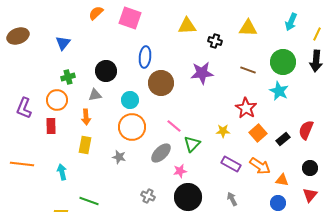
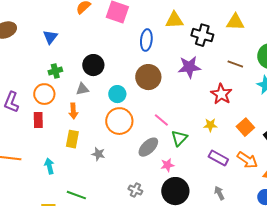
black cross: (215, 41) -> (202, 35), size x1.5
blue ellipse: (145, 57) -> (146, 40), moved
red star: (246, 108) -> (221, 94), moved
gray star: (119, 157) -> (98, 154), moved

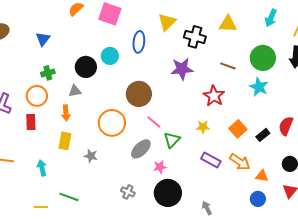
yellow triangle: (174, 20) -> (167, 22), turned -42
brown circle: (148, 77) -> (139, 94), moved
cyan circle: (117, 94) -> (110, 56), moved
gray arrow: (219, 193) -> (207, 208), moved

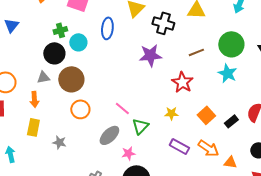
brown line: (228, 66) -> (196, 52), turned -42
green cross: (48, 73) -> (60, 30), moved
brown circle: (139, 94) -> (71, 79), moved
orange circle: (112, 123) -> (80, 109), size x0.7

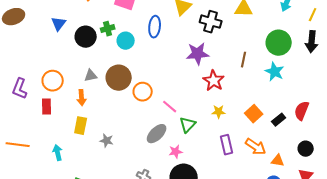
brown line: (196, 52) -> (244, 60), moved, turned -56
black circle: (54, 53) -> (86, 37), moved
red star: (182, 82) -> (214, 81), moved
orange circle: (80, 109) -> (143, 92), moved
purple rectangle: (179, 146) -> (227, 145), turned 48

